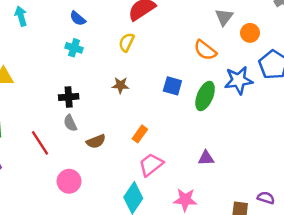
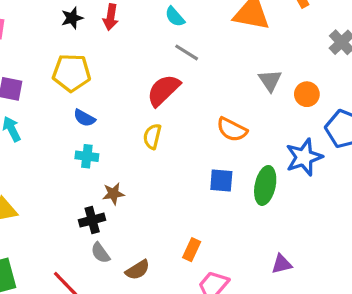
orange semicircle: (205, 50) -> (232, 130), moved
brown star: (120, 85) -> (113, 194), moved

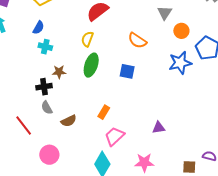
orange circle: (307, 94) -> (181, 31), moved
blue semicircle: (84, 118) -> (38, 28), moved, turned -96
green ellipse: (265, 185) -> (91, 65), moved

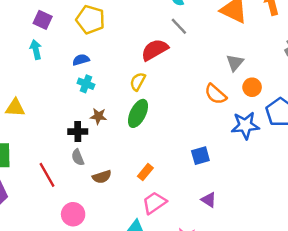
blue semicircle: (38, 28) -> (81, 60), turned -144
orange semicircle: (137, 40) -> (216, 94), moved
blue square: (127, 71) -> (200, 156), moved, turned -35
purple triangle: (159, 128) -> (209, 200), turned 32

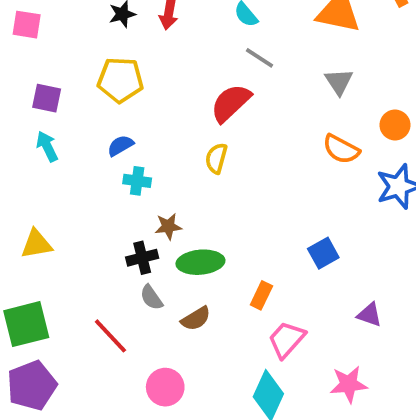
gray triangle: (235, 63) -> (339, 82), moved
green ellipse: (138, 113) -> (200, 262), moved, turned 72
blue square: (200, 156) -> (323, 253), moved

